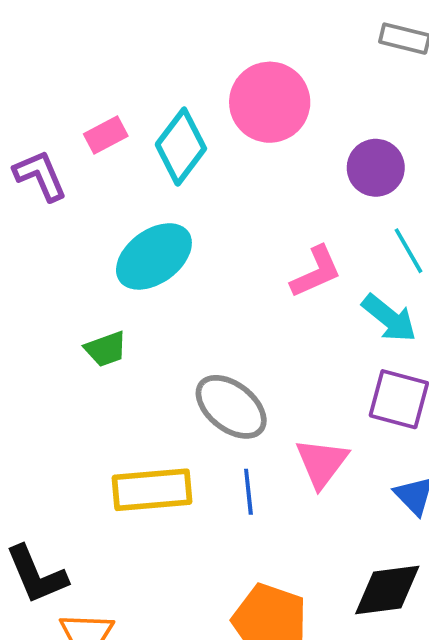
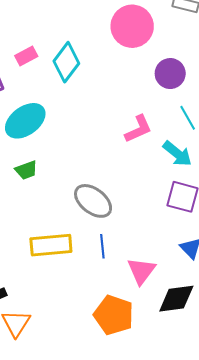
pink circle: (270, 102) -> (132, 26), moved
cyan ellipse: (154, 256) -> (25, 121), moved
pink triangle: (322, 463) -> (141, 271), moved

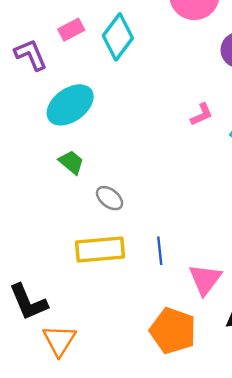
pink L-shape: (138, 129) -> (202, 114), size x0.7
green trapezoid: (26, 170) -> (71, 162), turned -120
gray ellipse: (93, 201) -> (110, 198), moved, size x0.6

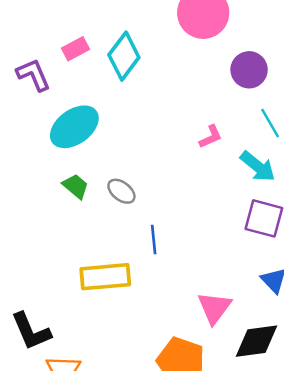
gray ellipse: (110, 198) -> (121, 191), moved
blue line: (160, 251) -> (154, 240), moved

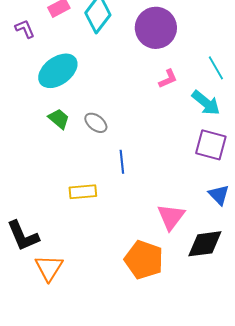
purple circle: (249, 70) -> (156, 28), moved, size x1.4
purple L-shape: (33, 75) -> (25, 29), size x0.7
yellow rectangle: (105, 277) -> (83, 192), size x0.7

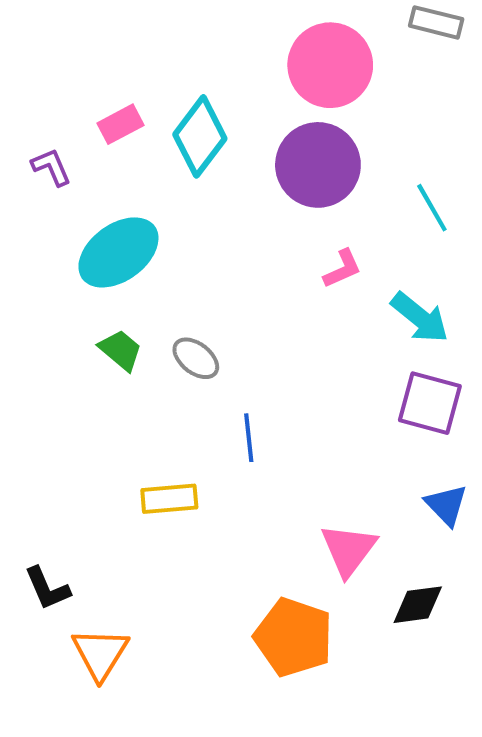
cyan line: (216, 68) -> (432, 208), moved
black L-shape: (23, 236) -> (47, 588), size x0.7
black diamond: (205, 244) -> (418, 605), size x0.7

